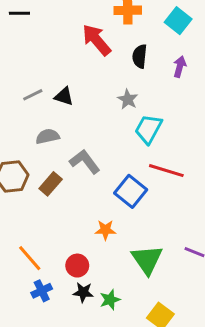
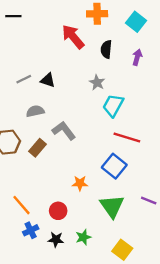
blue square: (131, 191) -> (114, 166), moved
black star: (83, 292) -> (56, 239), moved

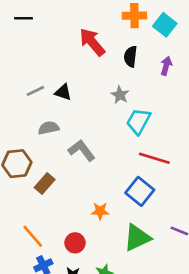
orange cross: (97, 14) -> (134, 16), moved
brown rectangle: (38, 148) -> (45, 183), moved
green triangle: (112, 206) -> (137, 238), turned 40

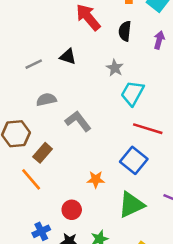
black triangle: (63, 92) -> (68, 56), moved
orange line: (33, 236) -> (31, 179), moved

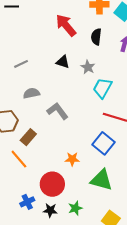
black triangle: (68, 56) -> (63, 62), moved
green triangle: (131, 205) -> (101, 180), turned 40
red circle: (72, 210) -> (52, 184), size x1.5

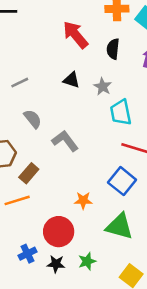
cyan trapezoid: (102, 88) -> (121, 112), turned -40
gray semicircle: (31, 93) -> (33, 119), turned 63
orange line: (19, 159) -> (17, 200), turned -66

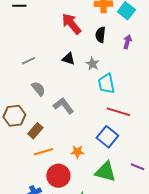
orange line: (17, 200) -> (43, 152), moved

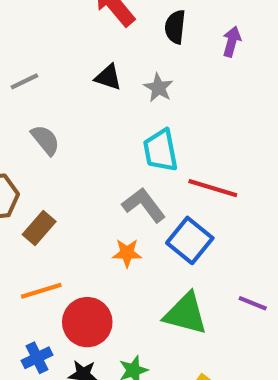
cyan trapezoid: (106, 84) -> (161, 150), moved
gray L-shape: (63, 106) -> (144, 205), moved
orange line: (43, 152) -> (41, 291), moved
orange star: (77, 152) -> (127, 253), moved

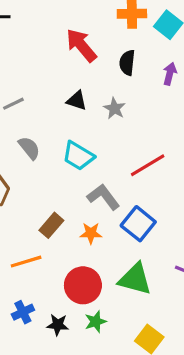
cyan trapezoid: (161, 150) -> (78, 156), moved, turned -48
red line: (213, 188) -> (148, 165), moved, turned -48
brown rectangle: (39, 228) -> (51, 225), moved
red circle: (87, 322) -> (83, 285), moved

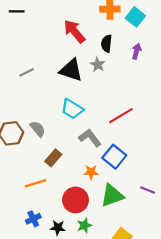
black triangle: (77, 101) -> (71, 70), size x1.6
gray star: (115, 108) -> (98, 65), moved
gray semicircle: (29, 148) -> (38, 129), moved
orange star: (91, 233) -> (91, 172), moved
green triangle: (135, 279) -> (112, 195), turned -35

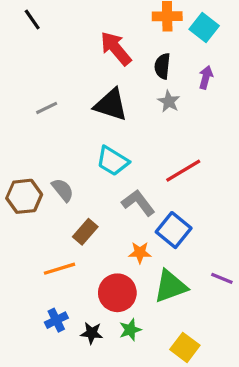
black line: (17, 11) -> (32, 19), turned 56
gray star: (98, 65) -> (169, 101), moved

